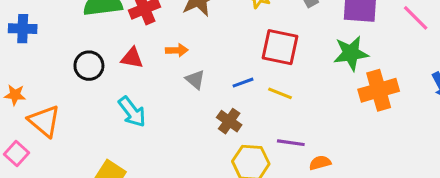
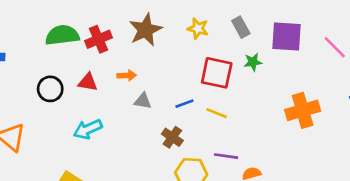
green star: (351, 53) -> (253, 62), moved, size x0.6
gray triangle: (195, 79) -> (143, 101), turned -30
cyan arrow: (132, 112) -> (88, 129), turned 104

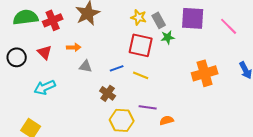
gray rectangle: (241, 27) -> (159, 20), moved
yellow star: (198, 28) -> (139, 17), moved
red triangle: (88, 82) -> (45, 52), turned 35

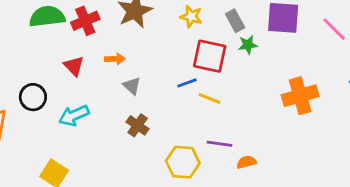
yellow star: (139, 17) -> (191, 17), moved
black circle: (17, 57) -> (33, 97), moved
gray triangle: (86, 66) -> (132, 86), turned 32
blue line: (117, 68) -> (187, 83), moved
brown cross: (108, 93) -> (138, 125), moved

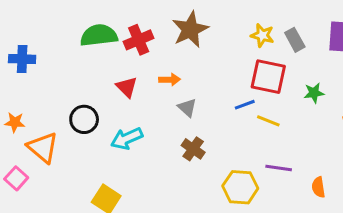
yellow star: (191, 17) -> (262, 35), moved
green star: (248, 45) -> (314, 93), moved
orange semicircle: (246, 162) -> (318, 187), moved, turned -84

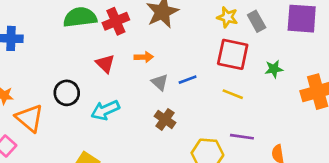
blue line: (245, 105) -> (188, 80), moved

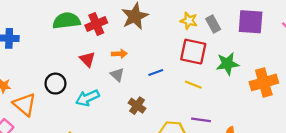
green star: (274, 69) -> (227, 64), size x1.5
gray triangle: (160, 82) -> (117, 75), moved

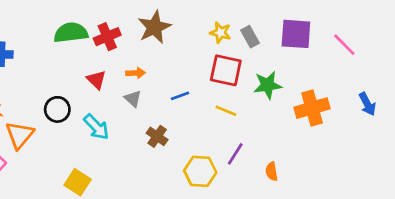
cyan arrow: (87, 98) -> (96, 127), turned -110
orange triangle: (25, 105) -> (20, 135), turned 30
purple line: (201, 120) -> (235, 154), turned -66

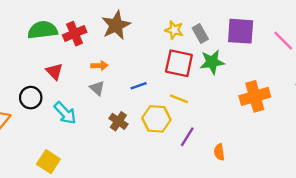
red triangle: (96, 80) -> (54, 71), moved
green star: (268, 85) -> (212, 62), moved
yellow hexagon: (200, 171) -> (156, 119), moved

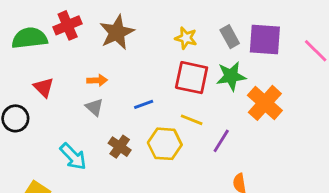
red cross: (75, 34) -> (68, 25), moved
gray rectangle: (200, 34) -> (230, 37), moved
orange cross: (255, 96) -> (265, 103), moved, turned -32
cyan arrow: (65, 113) -> (73, 156), moved
purple line: (187, 137) -> (221, 141), moved

